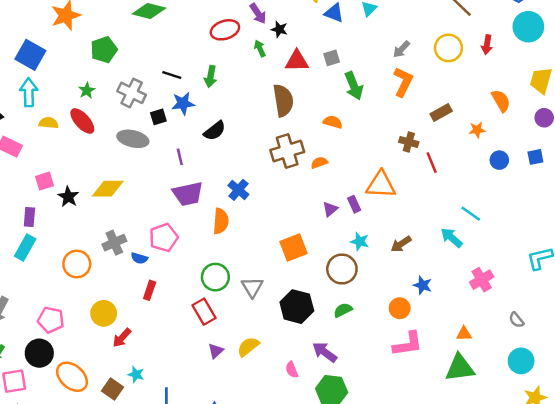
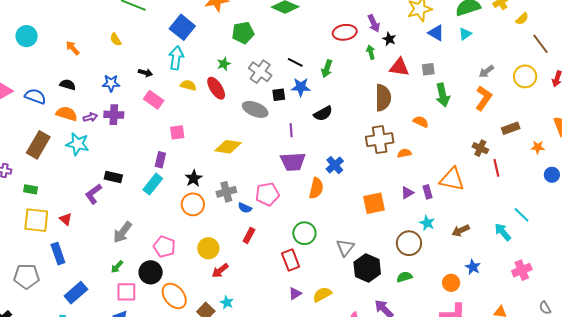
black star: (68, 197) -> (194, 178), moved
orange square: (294, 247) -> (374, 203), moved
gray triangle: (252, 287) -> (345, 248), moved

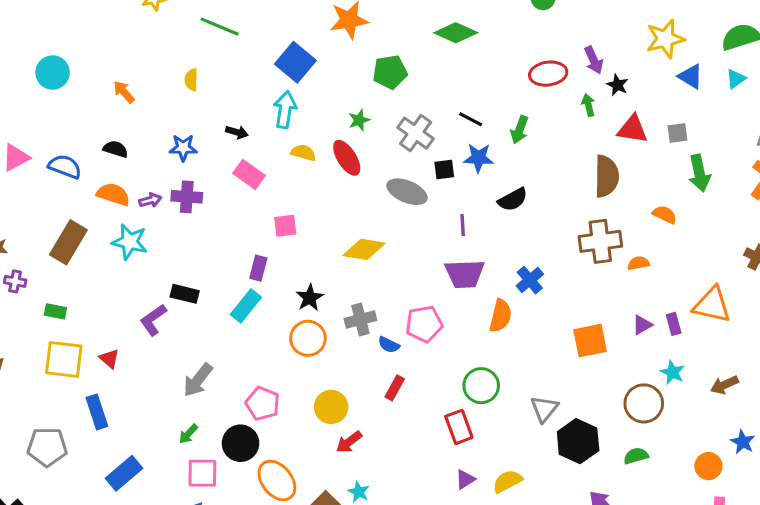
yellow semicircle: (116, 39) -> (191, 80), turned 32

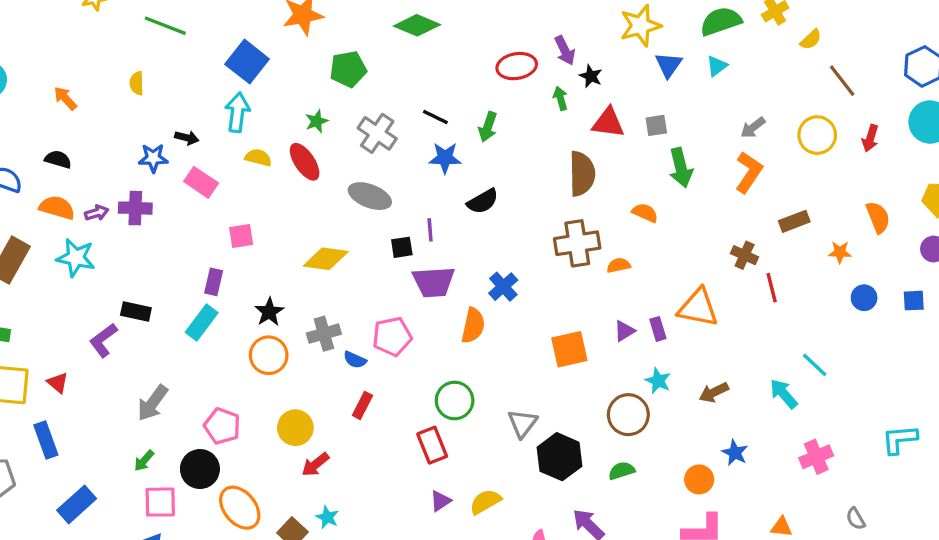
blue triangle: (691, 76) -> (669, 65), turned 36
blue star: (183, 148) -> (153, 158), moved
black square: (444, 169) -> (402, 247), moved

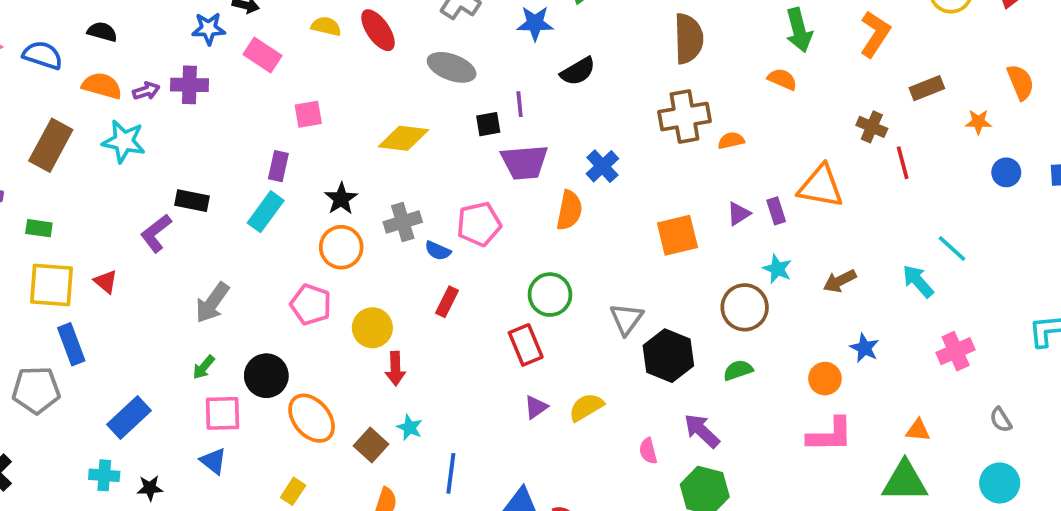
orange semicircle: (645, 213) -> (782, 79), moved
pink pentagon: (222, 426) -> (311, 305), moved
blue rectangle: (46, 440) -> (71, 344), moved
red arrow: (315, 465) -> (395, 369), turned -52

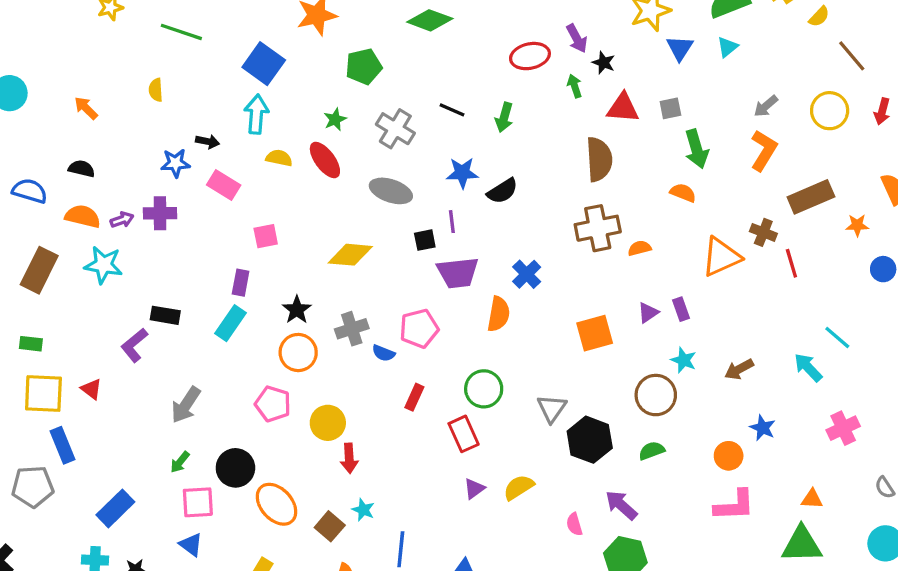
blue star: (535, 23) -> (462, 173), moved
brown rectangle: (927, 88) -> (811, 197), size x1.5
orange triangle: (821, 186) -> (721, 257), moved, turned -33
red rectangle: (447, 302) -> (414, 397), moved

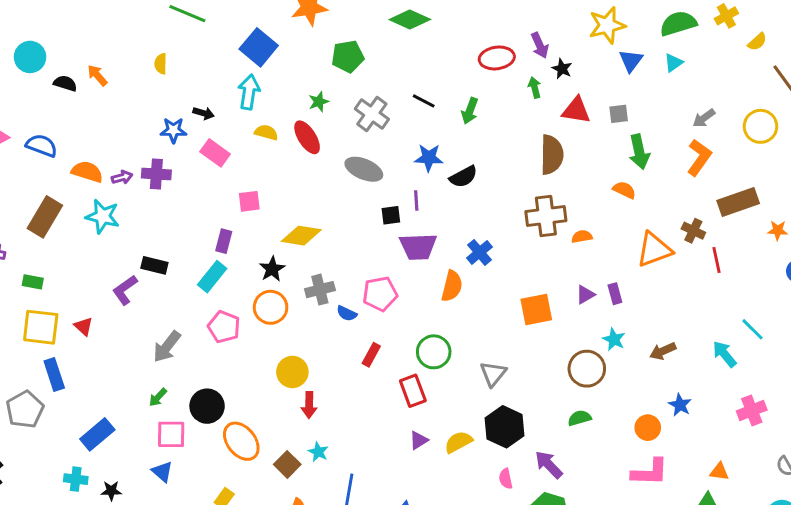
black semicircle: (82, 169) -> (65, 83), moved
yellow diamond: (350, 255) -> (301, 236), moved
pink pentagon: (273, 404) -> (224, 327), moved
black hexagon: (590, 440) -> (505, 427), moved
gray pentagon: (33, 487) -> (25, 410), turned -30

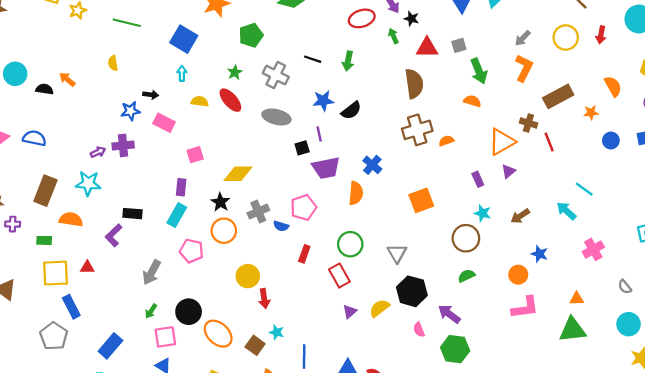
cyan arrow: (249, 92) -> (182, 73), size x0.6
orange semicircle: (87, 172) -> (71, 219), moved
purple triangle: (585, 295) -> (508, 171), moved
red triangle: (84, 326) -> (87, 267), turned -32

